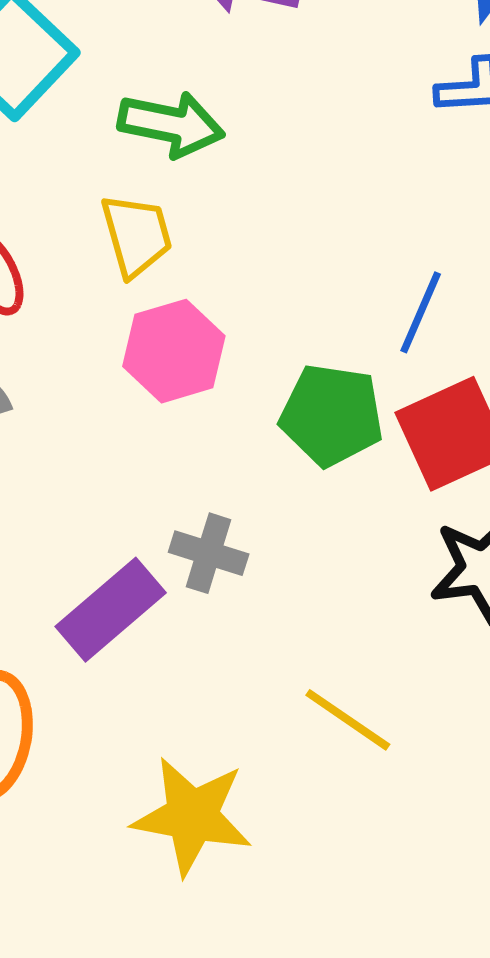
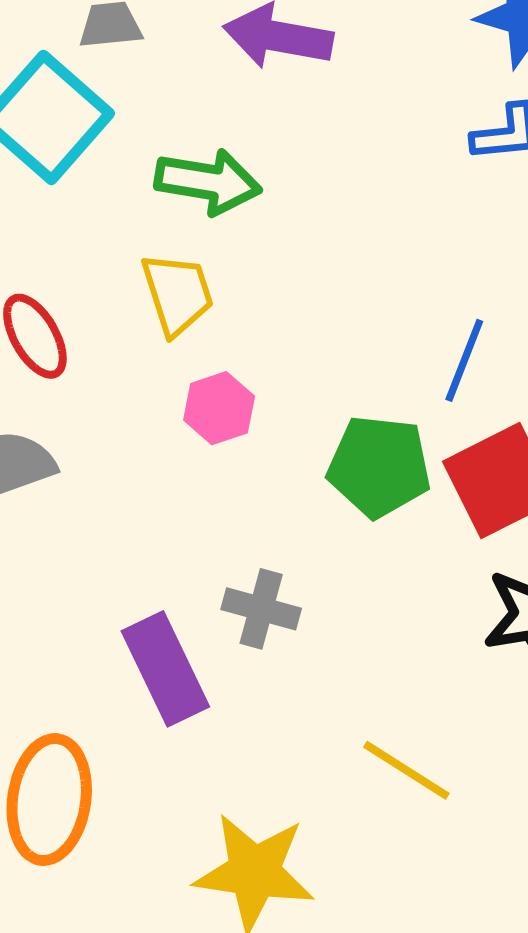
pink hexagon: (174, 351) -> (219, 408), size x0.7
purple rectangle: (111, 610) -> (165, 669), turned -73

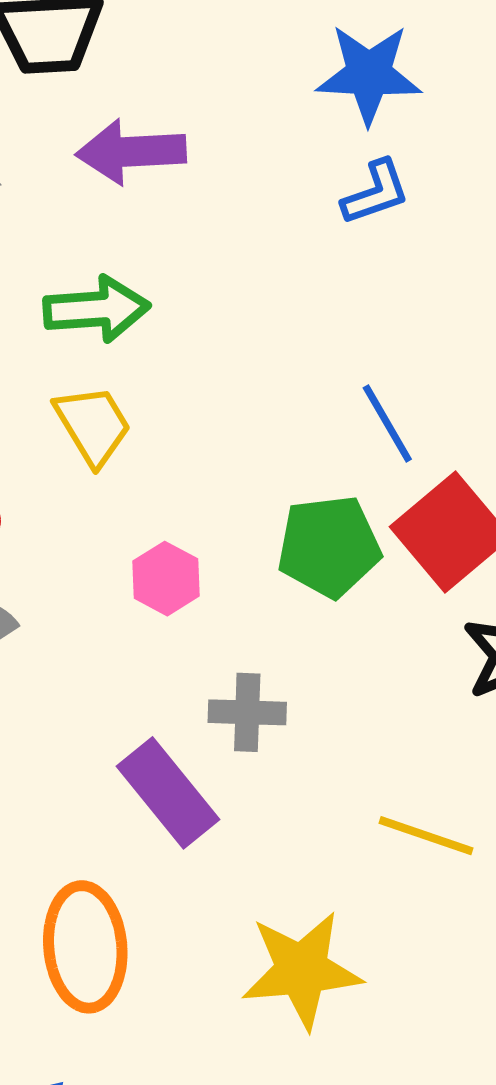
blue line: (464, 360) -> (387, 424), turned -38
pink hexagon: (219, 408) -> (166, 579), moved

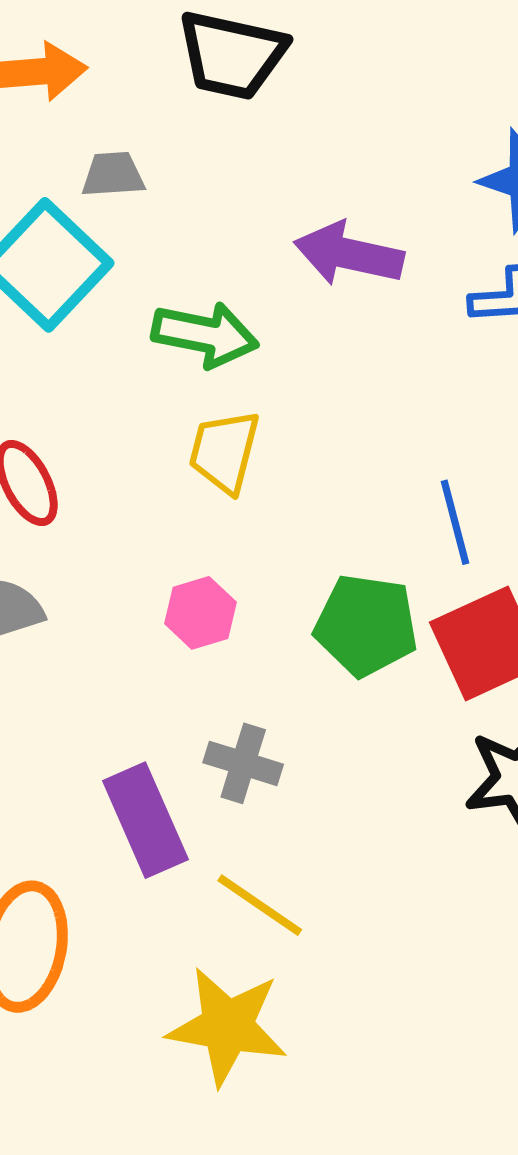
purple arrow: (131, 152) -> (349, 254), moved
yellow trapezoid: (93, 425) -> (224, 452), moved, turned -150
yellow line: (426, 836) -> (260, 905), moved

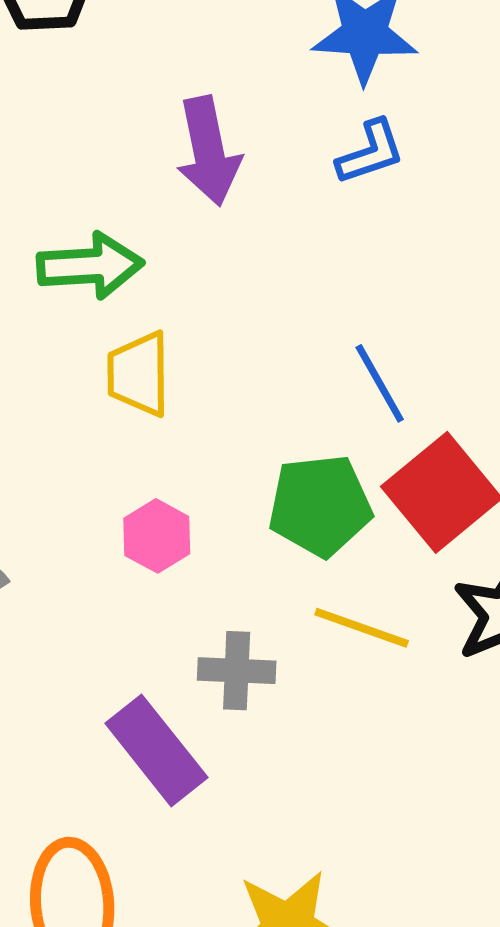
purple arrow: (349, 254) -> (208, 151), turned -99
yellow line: (260, 905) -> (362, 628), moved

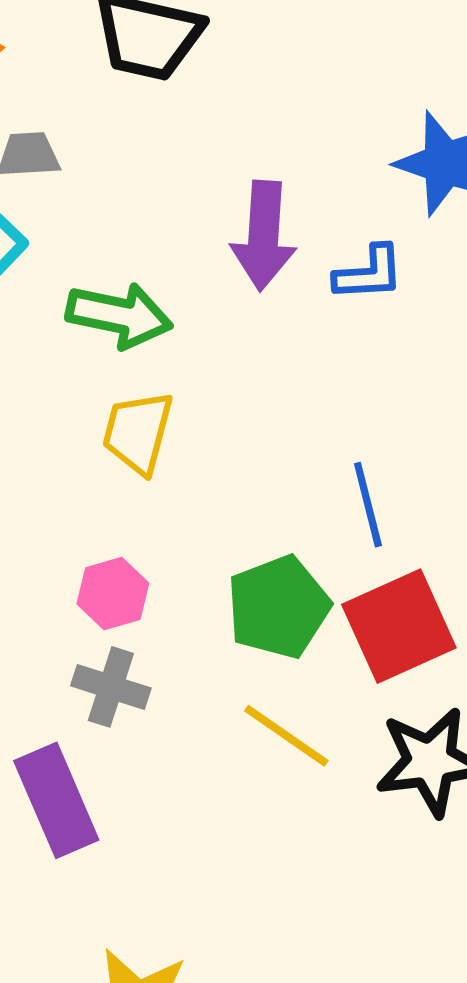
blue L-shape: (370, 152) -> (369, 273), moved
green pentagon: (320, 506) -> (278, 607), turned -30
gray cross: (237, 671) -> (111, 687), moved

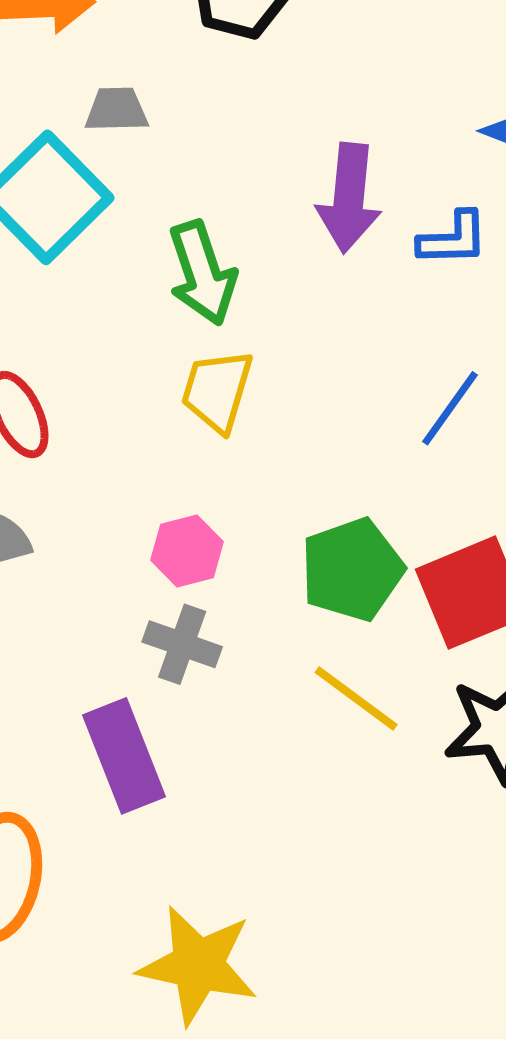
green arrow: (119, 315) -> (202, 273), turned 58
blue line: (368, 505) -> (450, 408), moved, turned 48

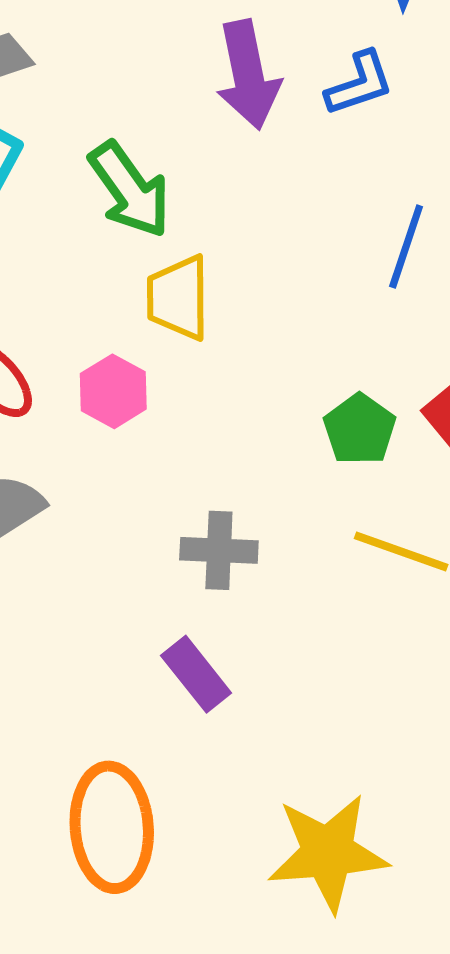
pink hexagon: (187, 551) -> (113, 391), moved
green pentagon: (352, 570) -> (360, 429), size x0.7
purple rectangle: (124, 756) -> (196, 674), size x0.7

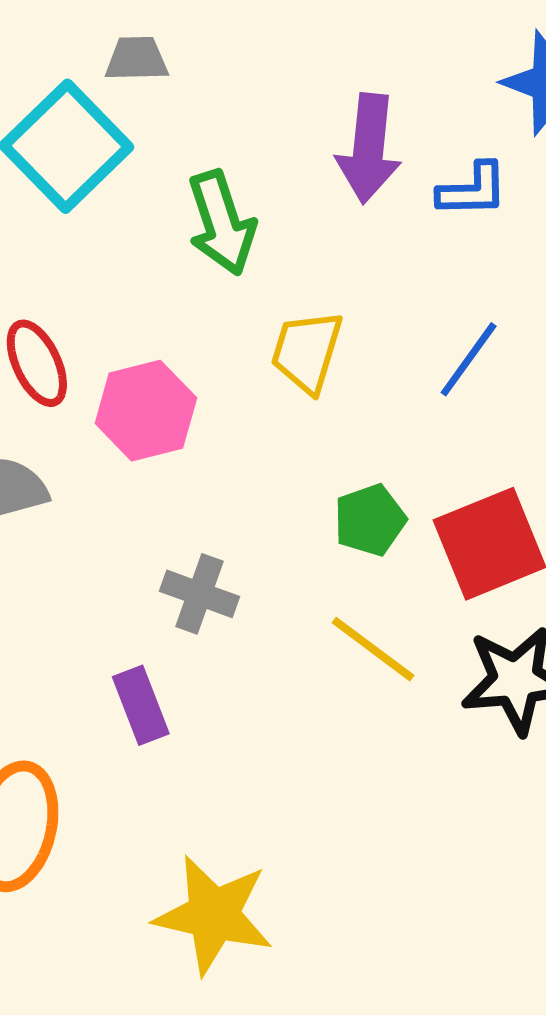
yellow trapezoid: (178, 298) -> (307, 351), moved
pink hexagon: (113, 391) -> (146, 411), size x1.4

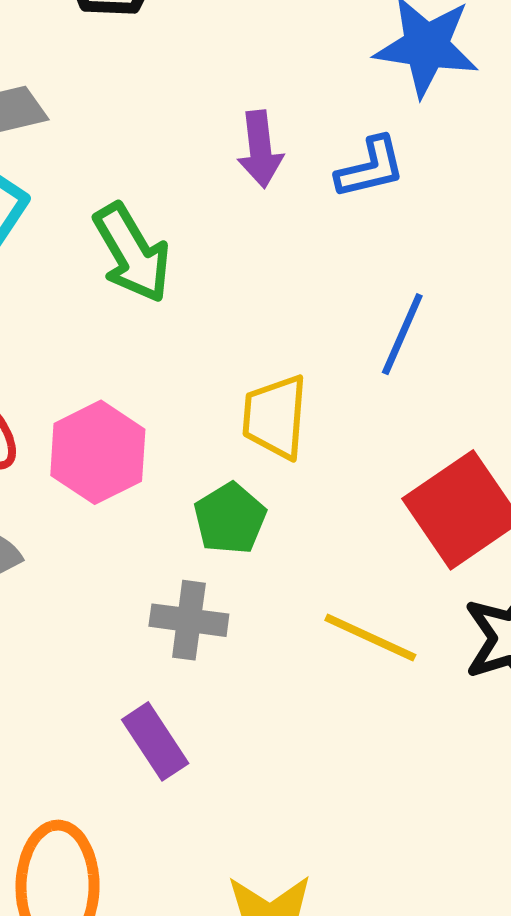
purple arrow: (369, 149) -> (260, 149), size x0.7
yellow trapezoid: (307, 351) -> (275, 417), moved
green pentagon: (370, 520) -> (230, 519), moved

